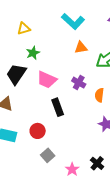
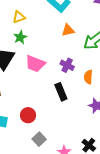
yellow triangle: (24, 29) -> (19, 17), moved
black rectangle: (58, 107) -> (61, 92), moved

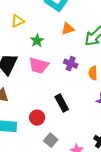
green star: (20, 37) -> (37, 41), moved
black rectangle: (61, 92) -> (62, 103), moved

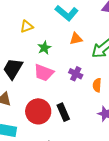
red circle: (37, 118) -> (38, 111), moved, size x1.6

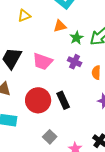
orange triangle: (76, 39) -> (60, 26), moved
green star: (44, 48) -> (76, 38), moved

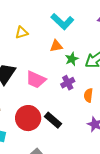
purple cross: (75, 62) -> (68, 83), turned 32
black rectangle: (63, 100) -> (53, 120), turned -30

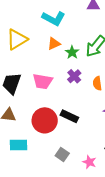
yellow triangle: (22, 33) -> (17, 39), size x1.6

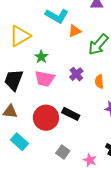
orange triangle: (54, 44) -> (75, 31), moved
green star: (72, 52) -> (41, 57), moved
cyan rectangle: (19, 145) -> (19, 142), turned 42

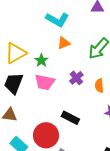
orange triangle: (75, 31) -> (64, 43), moved
yellow triangle: (20, 36) -> (16, 53), moved
red circle: (46, 118) -> (46, 135), moved

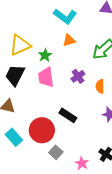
pink trapezoid: (45, 82) -> (46, 77), turned 65

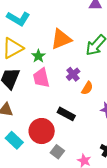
cyan L-shape: (65, 16) -> (18, 19), moved
orange triangle: (69, 40) -> (61, 39), size x1.6
orange semicircle: (100, 86) -> (87, 88), moved, turned -144

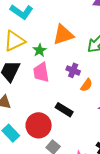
purple cross: (73, 74) -> (73, 70), turned -32

